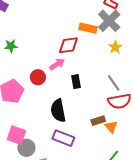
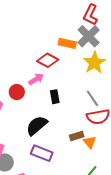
red diamond: (68, 45) -> (48, 60), turned 35
yellow star: (115, 47) -> (94, 63), size x1.6
black semicircle: (58, 111) -> (37, 126), turned 60

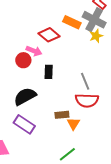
gray cross: (89, 36) -> (94, 20), turned -30
yellow star: (94, 63) -> (96, 36), moved, size x0.6
pink arrow: (36, 79) -> (34, 51), turned 42
red circle: (17, 92) -> (23, 60), moved

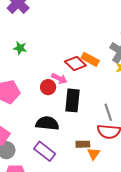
orange rectangle: (72, 22) -> (90, 59), moved
black rectangle: (49, 72) -> (73, 100), size x1.6
black semicircle: (25, 96) -> (47, 123), turned 30

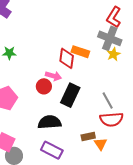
red diamond: (75, 64) -> (67, 58), turned 65
black rectangle: (73, 100) -> (70, 95), turned 30

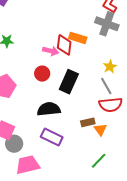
yellow star: (113, 54) -> (110, 67), moved
pink arrow: (53, 76) -> (51, 51), moved

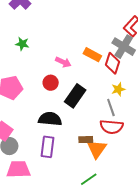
red diamond: (64, 45) -> (112, 63), moved
orange triangle: (100, 130) -> (97, 149), size x1.5
purple rectangle: (52, 137) -> (48, 147), turned 60

